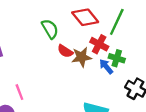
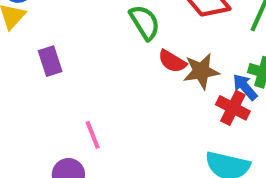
red cross: (99, 44) -> (233, 108), moved

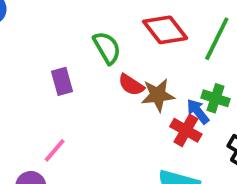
purple rectangle: (50, 61) -> (62, 81), moved
pink line: (93, 135) -> (55, 150), turned 60

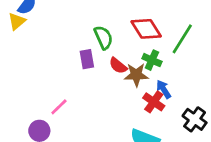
purple rectangle: (62, 81) -> (87, 59), moved
green cross: (215, 98) -> (152, 60), moved

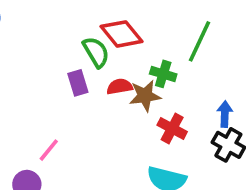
red diamond: (146, 29) -> (121, 34), moved
red semicircle: (118, 66) -> (120, 87), turned 138
blue arrow: (164, 89) -> (225, 114), moved, turned 42

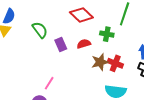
green semicircle: (96, 52) -> (40, 30), moved
brown star: (145, 96) -> (100, 62), moved

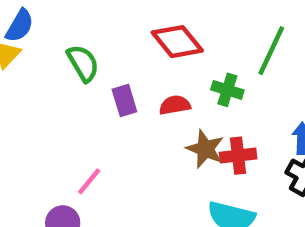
brown star: (100, 62) -> (205, 149), turned 30
red cross: (115, 63) -> (238, 156), turned -35

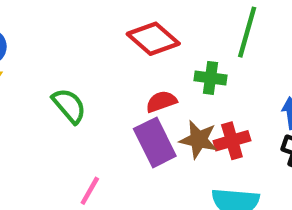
green semicircle: (83, 63) -> (69, 106), moved
purple rectangle: (124, 100) -> (155, 142), moved, size x1.5

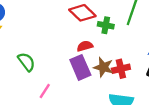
green cross: (210, 78) -> (106, 25), moved
green semicircle: (69, 106) -> (26, 62), moved

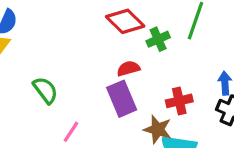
green cross: (106, 25) -> (158, 39), turned -35
brown star: (103, 67) -> (158, 129), moved

